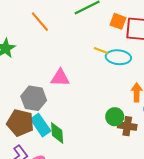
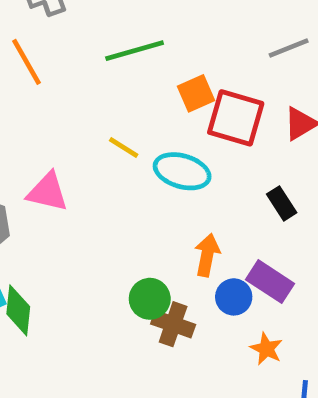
orange square: (118, 21) -> (196, 93), turned 35
yellow line: (101, 50) -> (124, 147), moved

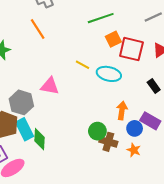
green line: (135, 51) -> (101, 18), moved
orange star: (266, 349) -> (134, 150), moved

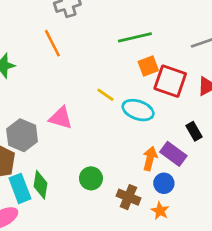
purple rectangle: (150, 121) -> (173, 154), moved
cyan rectangle: (24, 129) -> (20, 188), moved
green circle: (97, 131) -> (91, 178), moved

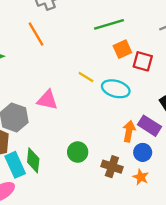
red square: (170, 81) -> (143, 61), size x0.7

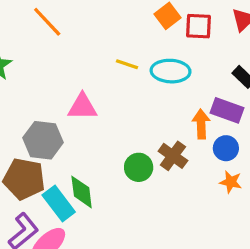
brown cross: (112, 167) -> (173, 156), moved, turned 30

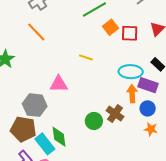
cyan ellipse: (171, 71) -> (131, 72), moved

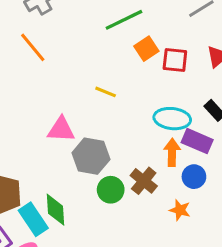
gray hexagon: (35, 105) -> (91, 156), moved
orange star: (151, 129) -> (180, 210), moved

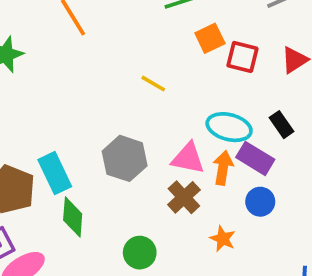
pink triangle: (61, 129) -> (188, 158), moved
blue circle: (194, 177) -> (260, 202), moved
green circle: (111, 190) -> (140, 253), moved
cyan rectangle: (33, 219) -> (55, 173), moved

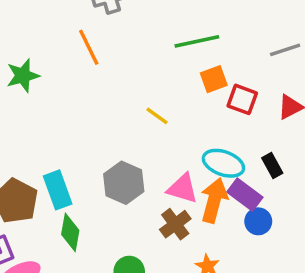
orange arrow: (223, 168) -> (214, 200), size x1.4
blue circle: (260, 202) -> (258, 221), moved

